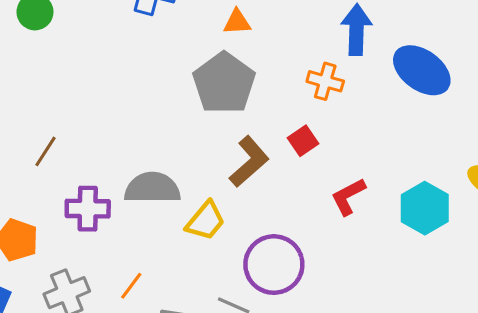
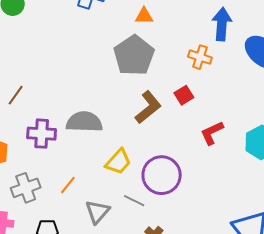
yellow trapezoid: (206, 221) -> (118, 162), moved

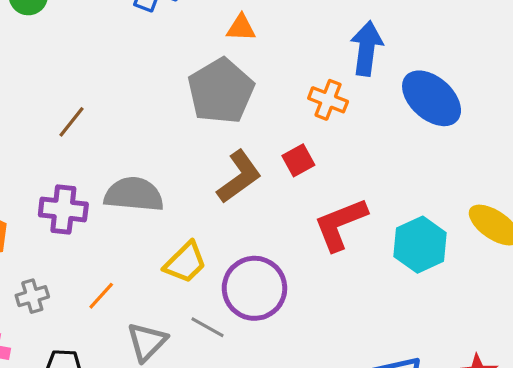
brown line: (16, 95) -> (72, 122), moved
red L-shape: (212, 133) -> (340, 224), size x1.4
gray cross: (26, 188) -> (32, 296), size x0.7

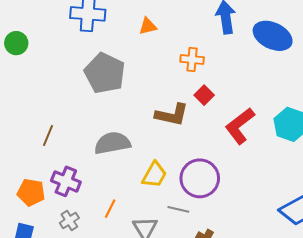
gray pentagon: (221, 91) -> (105, 73), moved
orange cross: (328, 100) -> (192, 59), moved
brown line: (72, 122) -> (48, 136), moved
brown L-shape: (239, 177) -> (172, 115), turned 64
purple cross: (63, 209) -> (66, 181), moved, turned 32

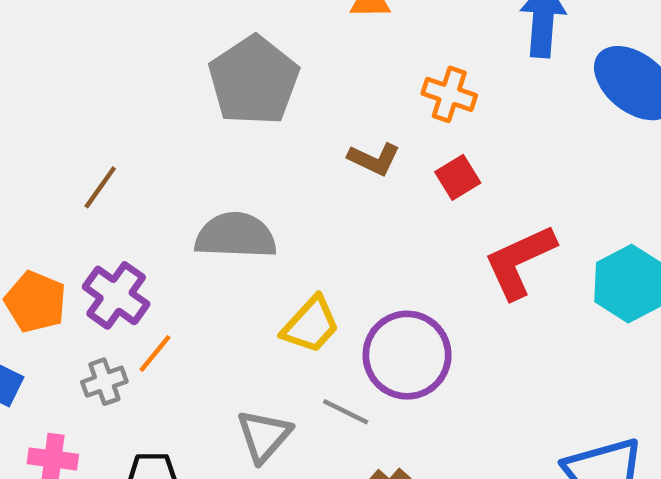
brown L-shape: (172, 115) -> (374, 159), moved, size x0.7
orange line: (110, 209) -> (155, 353), moved

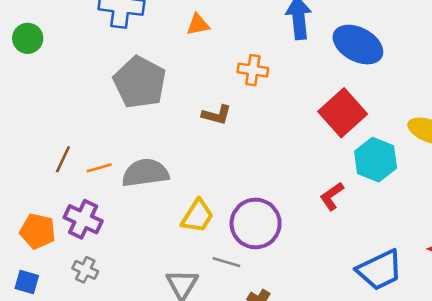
red square: (458, 177) -> (343, 113), moved, size x1.8
red L-shape: (520, 261) -> (332, 196), moved, size x0.6
orange line: (155, 353) -> (99, 168), moved, turned 45
gray cross: (104, 382) -> (85, 270), turned -35

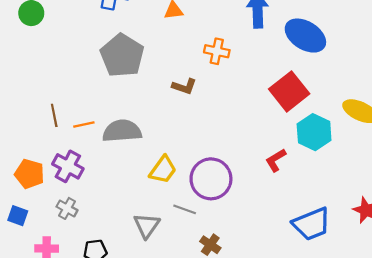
brown line: (63, 159) -> (54, 115), turned -40

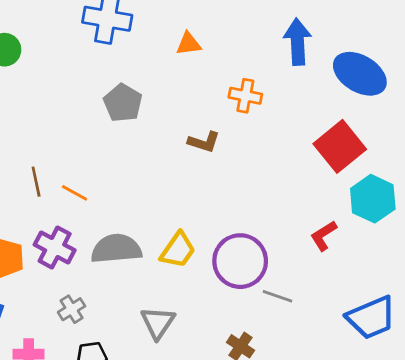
gray pentagon: (122, 55) -> (123, 103), size x0.7
orange line: (84, 124) -> (75, 193), turned 42
gray semicircle: (122, 131) -> (116, 249), moved
gray cross: (67, 208) -> (72, 309), moved, turned 30
gray line: (185, 209) -> (278, 296), moved

